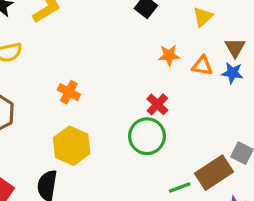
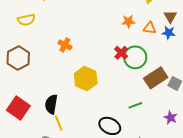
green circle: (147, 136) -> (135, 57), moved
yellow hexagon: (72, 146) -> (86, 78), moved
brown rectangle: (214, 173) -> (156, 78), moved

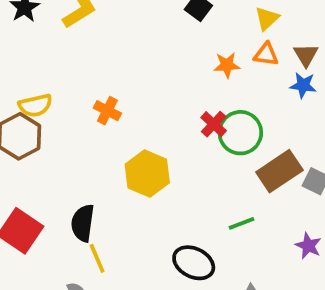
yellow semicircle: (26, 20) -> (35, 105), moved
orange triangle: (150, 28) -> (266, 54), moved

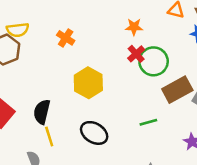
orange star: (227, 65) -> (134, 27), moved
black ellipse: (194, 263) -> (94, 133), moved

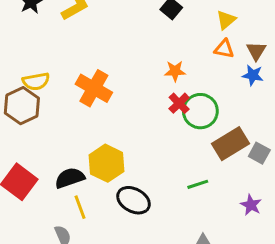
orange cross: (66, 38) -> (94, 88), size x1.6
yellow hexagon: (88, 83) -> (107, 163), moved
black semicircle: (42, 112) -> (70, 178), turned 60

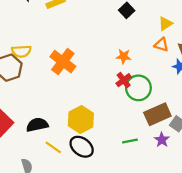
yellow hexagon: (107, 163) -> (81, 119), moved
purple star: (251, 205) -> (162, 140), moved
yellow line: (80, 207) -> (53, 147), moved, turned -42

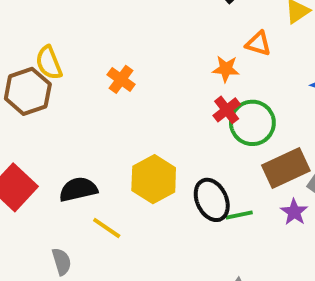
orange triangle: (161, 45) -> (258, 44), moved
yellow semicircle: (21, 51) -> (49, 63), turned 72
orange cross: (63, 62) -> (121, 79), size x0.6
black ellipse: (82, 147) -> (212, 200), moved, turned 30

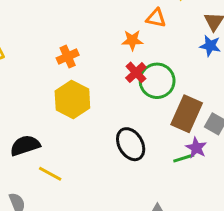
orange cross: (121, 79) -> (68, 57), moved, turned 35
brown rectangle: (286, 168) -> (187, 114), turned -36
yellow hexagon: (154, 179) -> (72, 100), moved
green line: (239, 215) -> (184, 158), moved

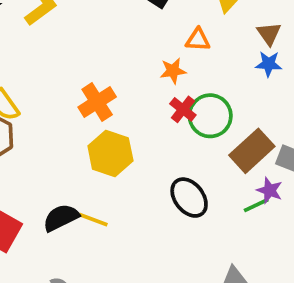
orange cross: (68, 57) -> (97, 102), size x1.4
brown rectangle: (187, 114) -> (252, 151), turned 32
yellow line: (50, 174) -> (93, 220), moved

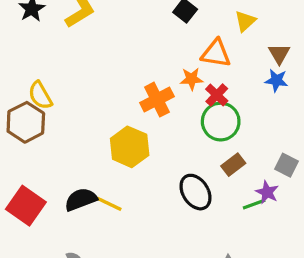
orange triangle: (198, 40) -> (216, 53), size x1.4
orange cross: (97, 102) -> (157, 100), moved
red cross: (183, 109) -> (217, 95), moved
brown rectangle: (252, 151) -> (233, 165), moved, size x0.6

